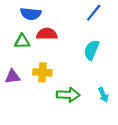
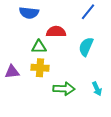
red semicircle: (47, 34) -> (56, 32), moved
green triangle: (22, 41) -> (39, 47), moved

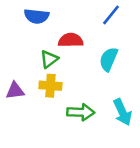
green triangle: (39, 47) -> (49, 59), turned -35
cyan arrow: (97, 89) -> (122, 112), size x1.5

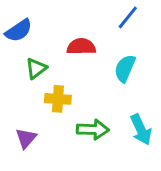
blue semicircle: (37, 16) -> (19, 31), moved, turned -40
green triangle: (49, 59) -> (36, 68), moved
purple triangle: (15, 91) -> (26, 138), moved, turned -42

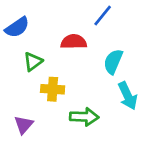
blue line: (128, 17) -> (103, 16), moved
cyan arrow: (141, 130) -> (128, 96), moved

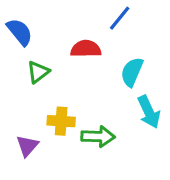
blue semicircle: (17, 27) -> (20, 32), turned -95
yellow cross: (53, 89) -> (61, 121), moved

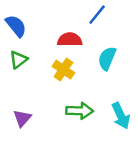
green triangle: (38, 72) -> (18, 60), moved
cyan arrow: (149, 112) -> (121, 116), moved
yellow cross: (61, 121) -> (63, 70), moved, turned 30

